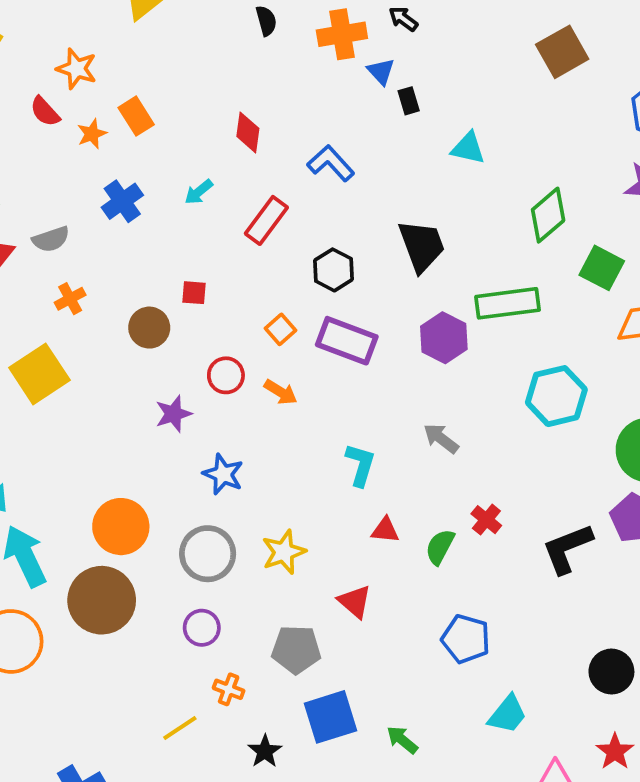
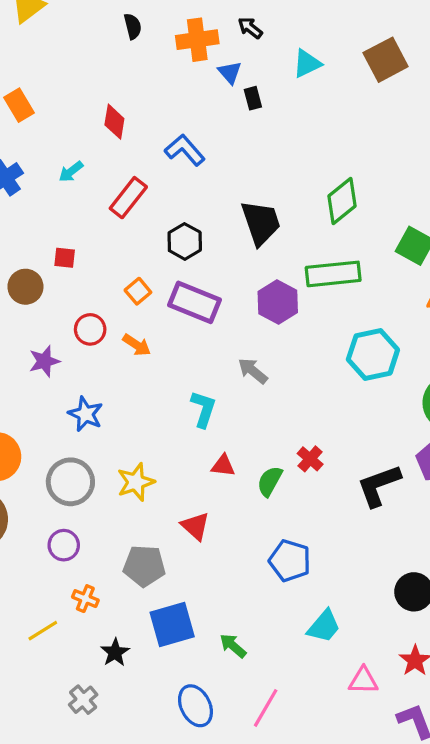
cyan triangle: (468, 148) -> (307, 64), moved, turned -40
green diamond: (548, 215) -> (342, 201), moved
gray arrow: (441, 438) -> (253, 371), moved

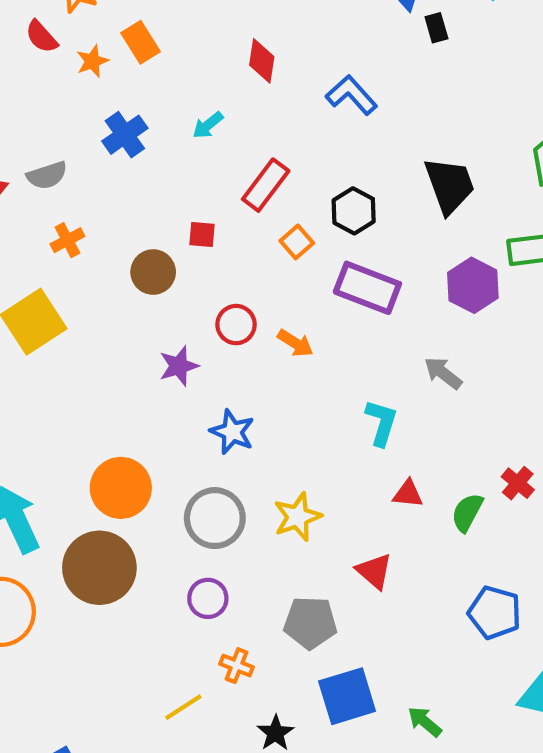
red rectangle: (128, 198) -> (266, 185), moved
orange square: (138, 291) -> (297, 242), moved

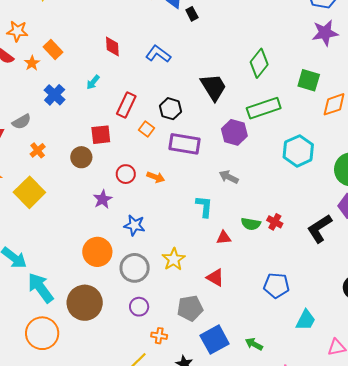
red square: (202, 234) -> (101, 135), size x1.5
orange circle: (121, 488) -> (97, 252), moved
green semicircle: (467, 512) -> (251, 224), moved, turned -96

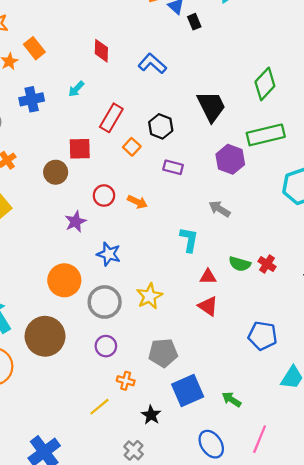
blue cross: (55, 95) -> (32, 99), turned 30
purple rectangle: (185, 144) -> (173, 167), size x0.6
red triangle: (215, 278) -> (208, 306), moved

